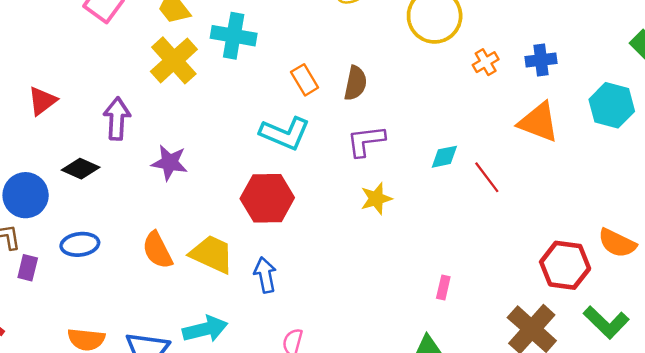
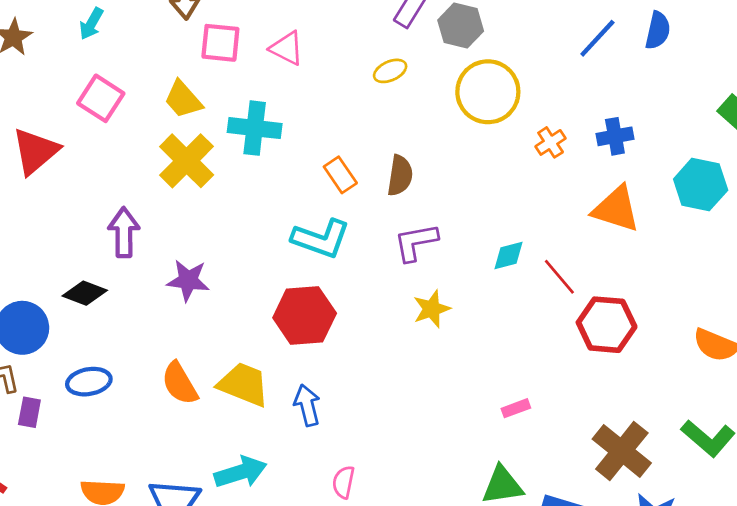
red triangle: (42, 101) -> (35, 151), moved, size x1.4
red hexagon: (565, 265) -> (607, 325), moved
pink rectangle: (443, 287) -> (516, 408), turned 60

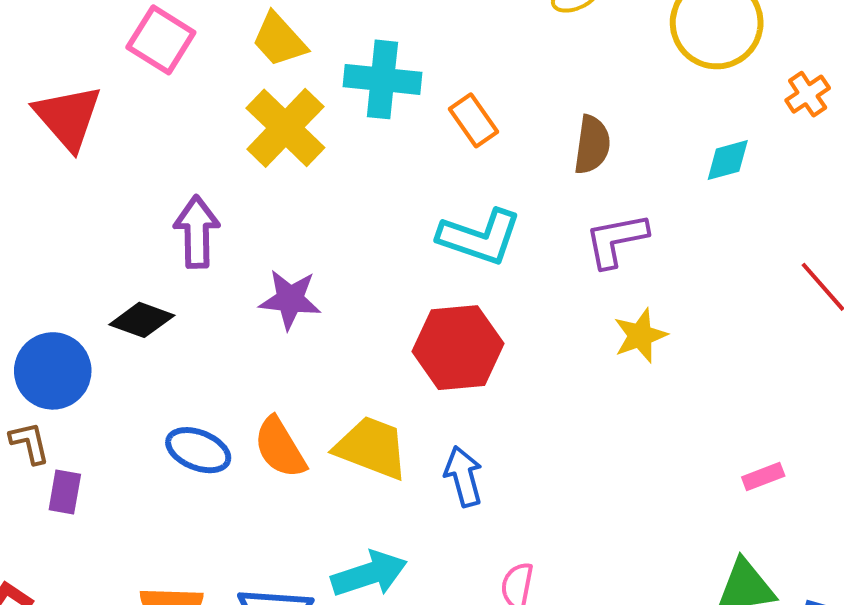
red triangle: (35, 151) -> (68, 117), turned -30
orange rectangle: (340, 175) -> (473, 120), moved
cyan diamond: (509, 256) -> (728, 160), moved
blue ellipse: (89, 382) -> (198, 450), moved, turned 33

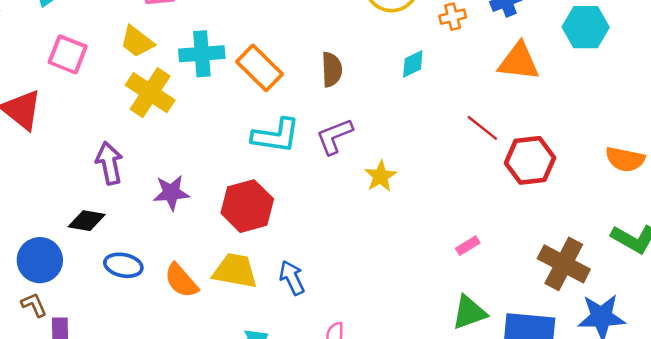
orange cross: (808, 94) -> (453, 17), turned 30
orange rectangle: (473, 120) -> (260, 68), size x1.5
purple L-shape: (616, 240) -> (334, 136), moved
red hexagon: (458, 348) -> (247, 206), moved
blue ellipse: (198, 450) -> (123, 265), moved

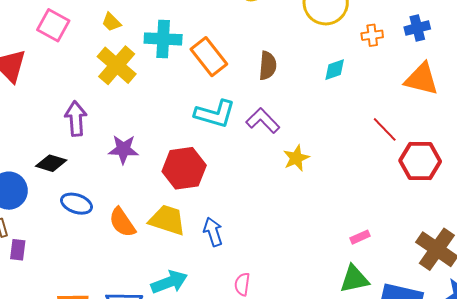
yellow trapezoid: (137, 42) -> (111, 22), size x0.7
purple L-shape: (334, 136) -> (263, 121), turned 60
pink rectangle: (468, 246) -> (360, 237), moved

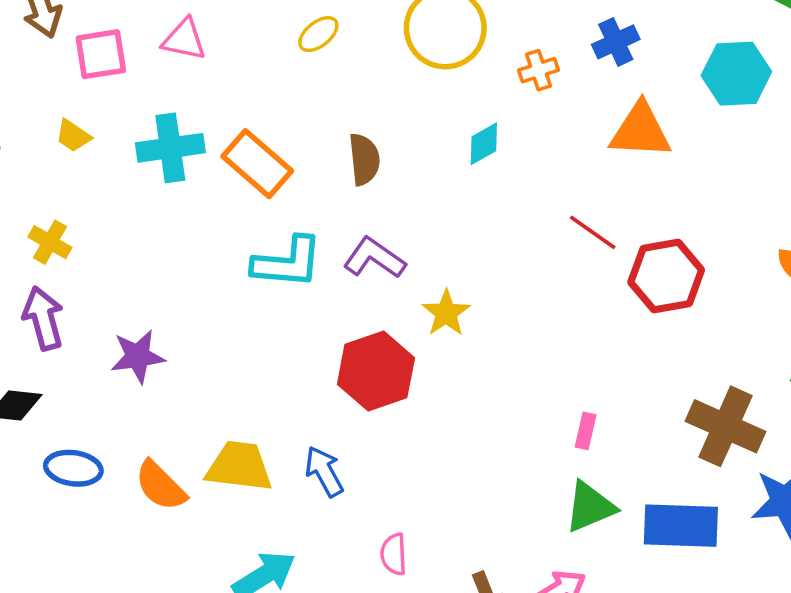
yellow cross: (117, 65) -> (50, 242), moved, size x0.6
red hexagon: (184, 168) -> (376, 371), moved
pink rectangle: (360, 237) -> (586, 431), turned -42

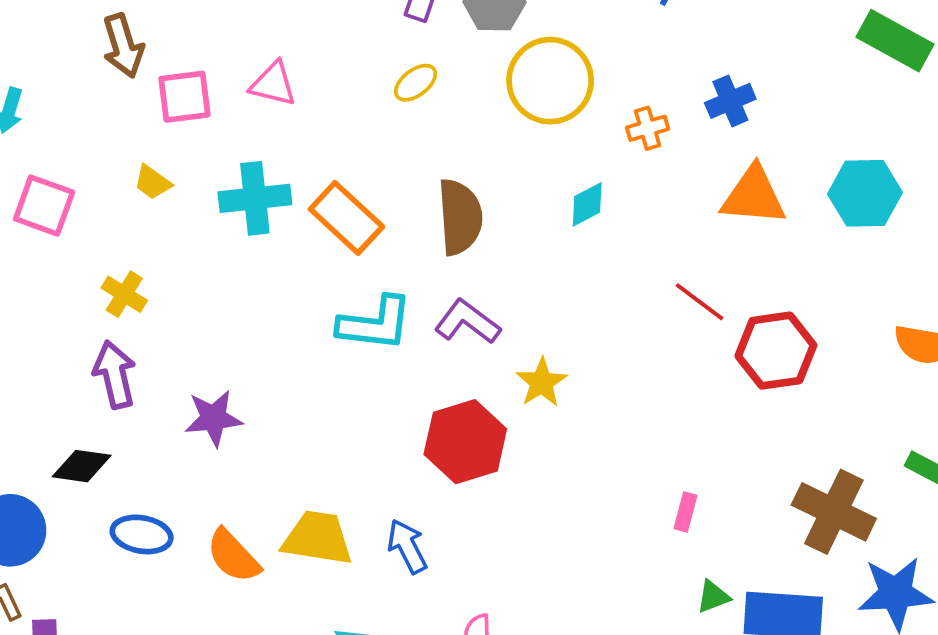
cyan hexagon: (736, 74) -> (865, 193), moved
brown semicircle: (364, 159) -> (460, 217), size x1.4
green triangle: (590, 507) -> (713, 597), moved, size x0.6

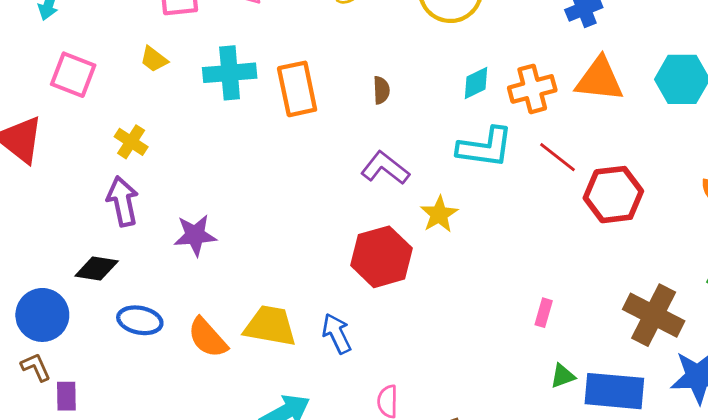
orange cross: (648, 128) -> (532, 89), moved, size x1.5
brown semicircle: (460, 217) -> (381, 90), size x0.5
orange rectangle: (346, 218) -> (297, 89), turned 34
cyan L-shape: (375, 324) -> (485, 147), moved

